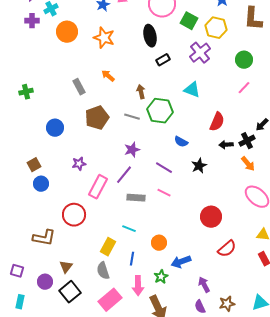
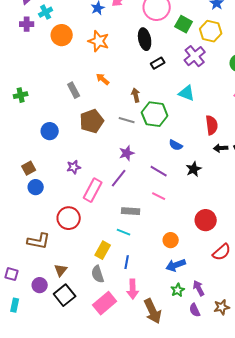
red semicircle: (217, 122) -> (212, 125), turned -30
gray rectangle: (136, 198) -> (131, 211), moved
orange circle: (159, 243) -> (171, 240), moved
green star: (161, 277) -> (178, 290), moved

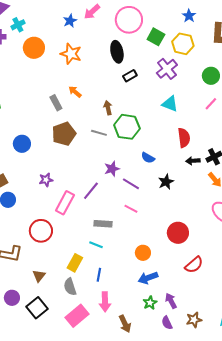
gray rectangle: (74, 90) -> (56, 103), moved
cyan triangle: (187, 93) -> (170, 104), moved
purple star: (127, 153) -> (112, 169), moved
brown triangle: (61, 270) -> (39, 276), moved
brown arrow: (153, 311) -> (125, 324), size x0.7

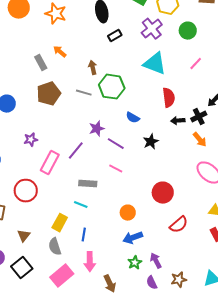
green circle: (211, 76) -> (188, 31), moved
cyan triangle: (170, 104) -> (155, 64), size x1.4

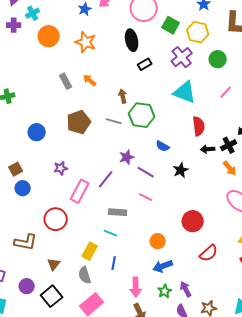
gray rectangle: (41, 63) -> (66, 81), moved
pink arrow: (90, 262) -> (136, 287), moved

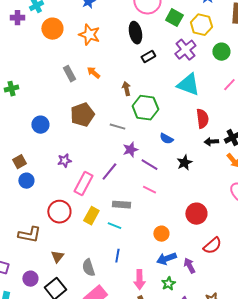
gray line: (114, 121) -> (117, 127), moved
yellow rectangle: (90, 251) -> (91, 216), moved
purple arrow: (186, 289) -> (189, 266), moved

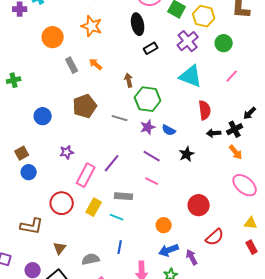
orange circle: (52, 29) -> (53, 37), moved
purple star: (130, 150) -> (148, 127), moved
gray semicircle: (88, 268) -> (91, 259), turned 96

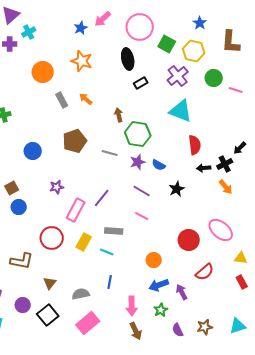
pink line: (232, 76) -> (236, 90), moved, turned 64
pink ellipse: (245, 185) -> (221, 230), moved

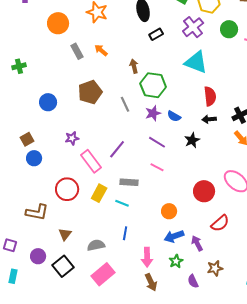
gray line: (110, 153) -> (125, 104), turned 49
black arrow: (204, 168) -> (209, 119), moved
pink rectangle: (76, 210) -> (91, 161), turned -65
brown star: (205, 327) -> (215, 268), moved

